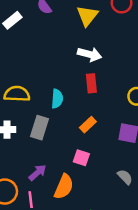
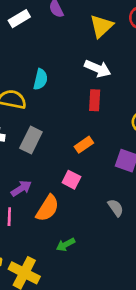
cyan semicircle: (57, 99) -> (40, 79), moved

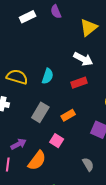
cyan semicircle: (40, 79) -> (48, 76), moved
red rectangle: (95, 100) -> (79, 83), turned 63
gray rectangle: (31, 140) -> (40, 112), moved

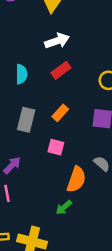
white arrow: (83, 59) -> (57, 41), turned -30
orange semicircle: (37, 161) -> (76, 179), moved

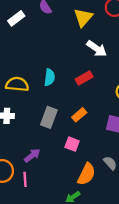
white arrow: (57, 41) -> (97, 49), moved, turned 48

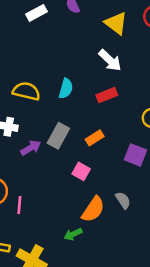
yellow triangle: (83, 17) -> (116, 23), turned -42
white arrow: (97, 49) -> (110, 60), moved
purple arrow: (32, 155) -> (31, 148), moved

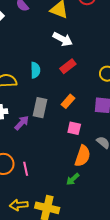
pink square: (81, 171) -> (74, 128), moved

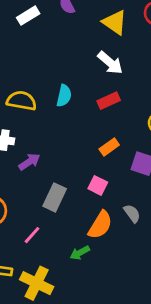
orange rectangle: (68, 101) -> (109, 147), moved
gray rectangle: (40, 108) -> (55, 197), moved
pink line: (26, 169) -> (32, 235), moved, turned 40

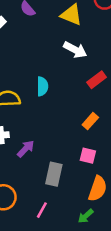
red rectangle: (109, 101) -> (97, 80), moved

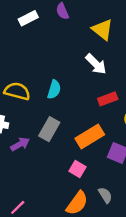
orange rectangle: (90, 121) -> (90, 137), size x1.6
gray rectangle: (54, 174) -> (49, 129), moved

